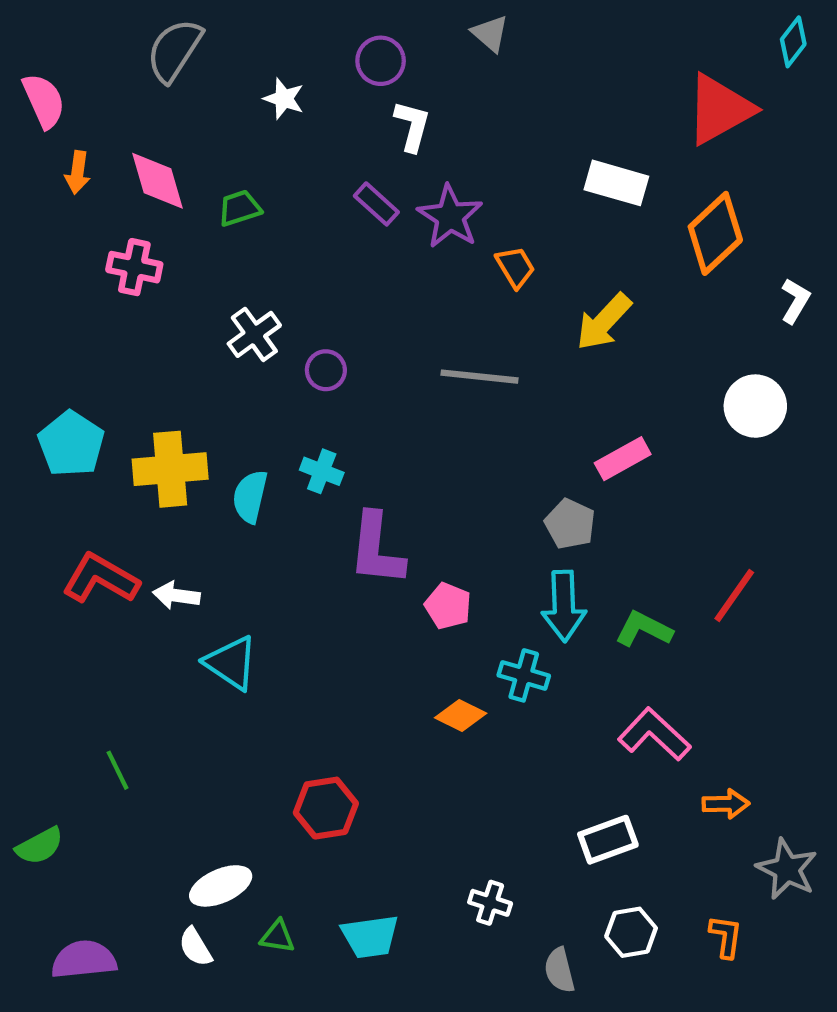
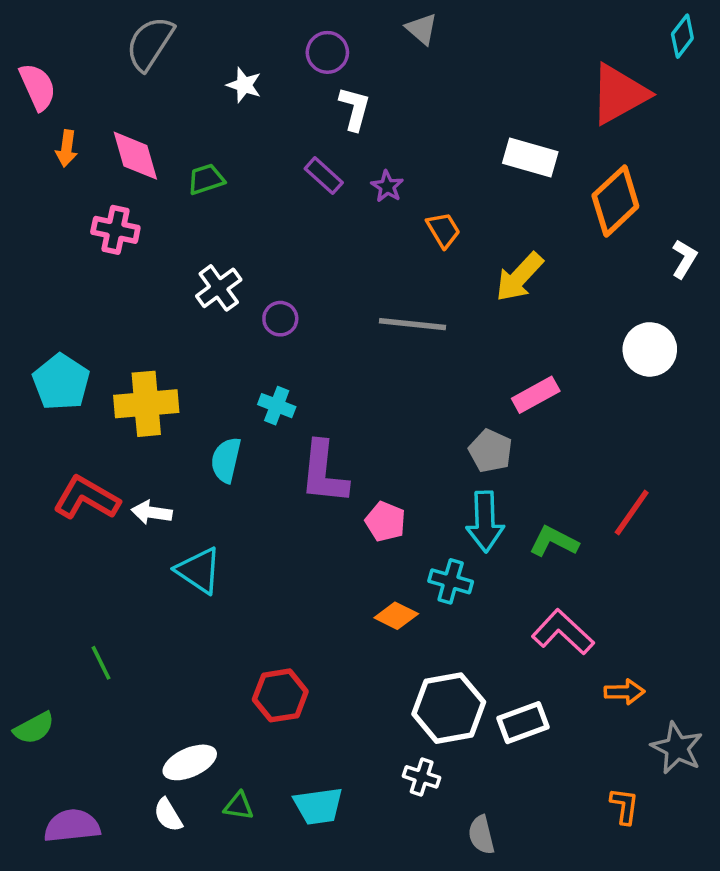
purple star: (450, 217) -> (387, 186), size x0.6
cyan semicircle: (250, 497) -> (226, 460), moved
white hexagon: (631, 932) -> (449, 708), moved, size x1.6

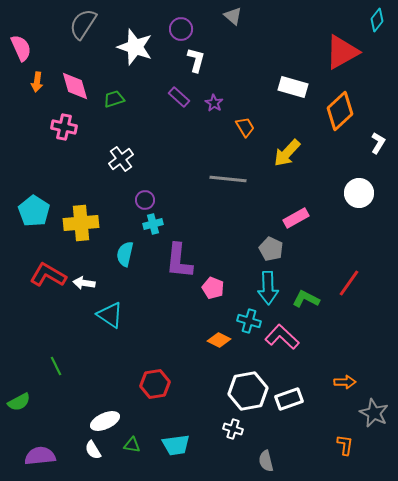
white star: (244, 85) -> (135, 47), size x1.8
purple circle: (280, 319) -> (145, 200), moved
cyan cross: (277, 406) -> (153, 224), turned -36
pink L-shape: (563, 632) -> (282, 337), moved

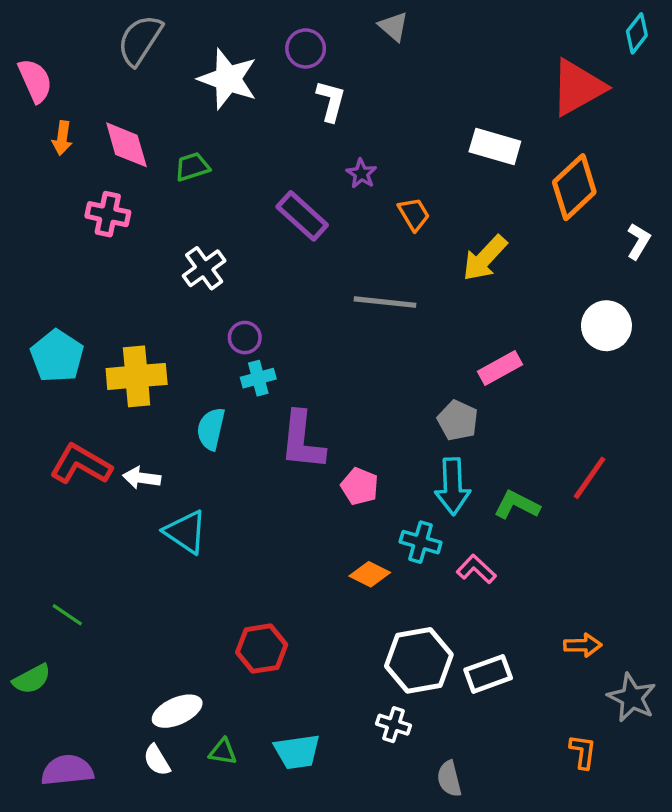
purple rectangle: (179, 97) -> (302, 216), moved, size x1.4
pink L-shape: (282, 337) -> (476, 569), size x0.7
green line: (56, 366) -> (67, 615), moved, turned -30

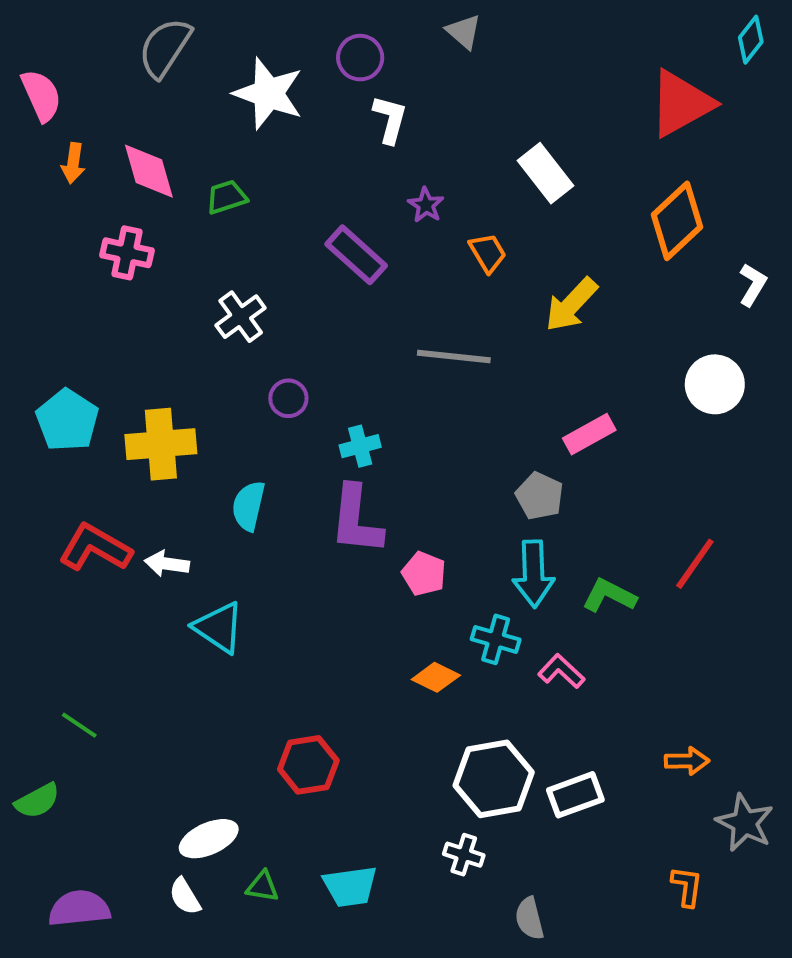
white rectangle: (495, 147) -> (545, 173), moved, turned 36
cyan cross: (258, 378) -> (360, 446), moved

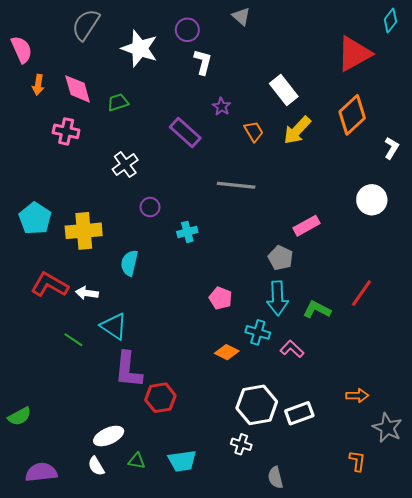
yellow arrow: (571, 305) -> (297, 130), moved
purple L-shape: (356, 520) -> (128, 370), moved
green line: (79, 725) -> (73, 340), moved

